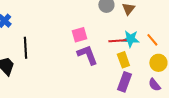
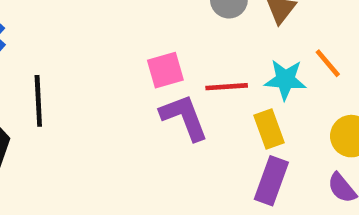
orange line: (152, 40) -> (328, 63), moved
red line: (117, 41) -> (227, 87), moved

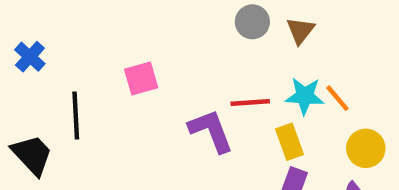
orange line: (328, 63) -> (337, 98), moved
pink square: (165, 70) -> (141, 79), moved

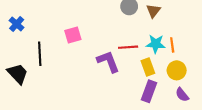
orange line: (337, 98) -> (172, 45), turned 32
yellow circle: (366, 148) -> (177, 70), moved

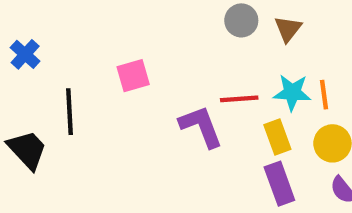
purple rectangle: (149, 91) -> (279, 184), turned -40

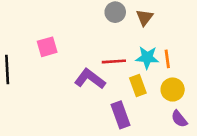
purple L-shape: (201, 126) -> (90, 79), turned -32
purple rectangle: (279, 184) -> (121, 115), moved

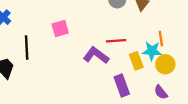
cyan star: (147, 57) -> (152, 51), moved
purple semicircle: (179, 119) -> (161, 92), moved

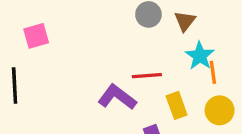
pink square: (60, 28) -> (36, 36), moved
cyan star: (152, 51) -> (200, 56), moved, turned 30

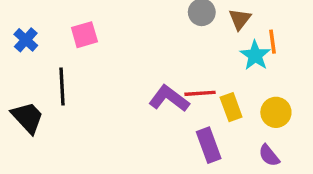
orange line: (213, 72) -> (272, 42), moved
red line: (147, 76) -> (200, 93), moved

